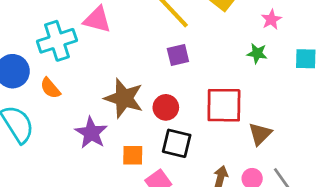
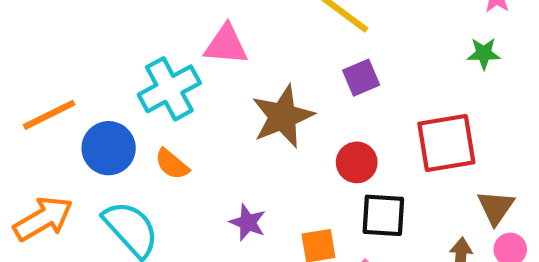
brown star: (124, 98) -> (283, 116), moved, turned -30
purple star: (91, 133) -> (248, 222), size x0.7
brown triangle: (260, 134) -> (496, 207), moved

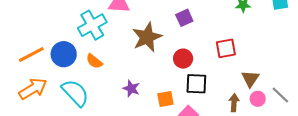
orange line: (49, 115) -> (31, 55), moved
red square: (446, 143) -> (226, 48), size x0.7

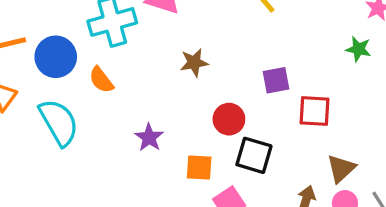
purple square: (184, 18) -> (276, 80), moved
brown star: (147, 37) -> (194, 63), size x0.6
red circle: (183, 59) -> (229, 119), moved

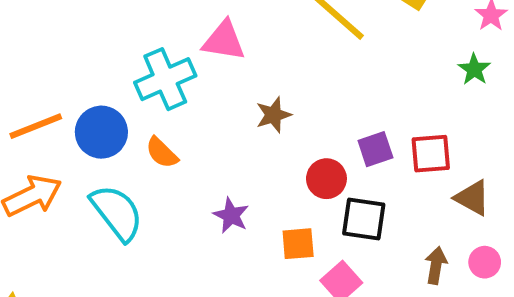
green star: (358, 49) -> (474, 69), turned 30
purple square: (276, 80) -> (375, 149), moved
brown triangle: (341, 169) -> (472, 198), moved, turned -40

